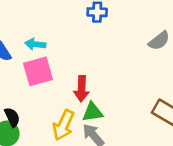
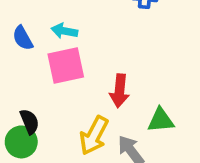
green triangle: (93, 112) -> (161, 120), moved

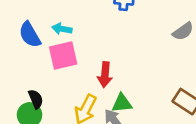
blue semicircle: (23, 38) -> (30, 35), size x1.4
green triangle: (161, 120) -> (122, 103), moved

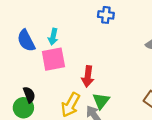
cyan arrow: (62, 29) -> (53, 37), turned -91
green triangle: (122, 103) -> (101, 101), turned -48

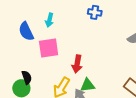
cyan arrow: (53, 37) -> (49, 20), moved
green triangle: (101, 101) -> (88, 85), turned 42

